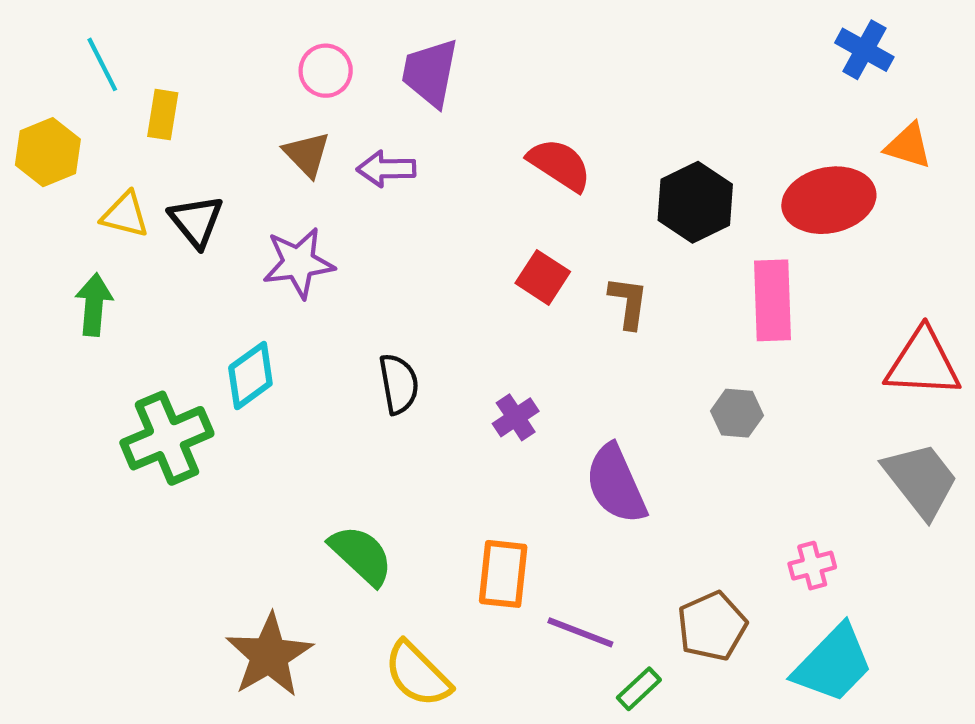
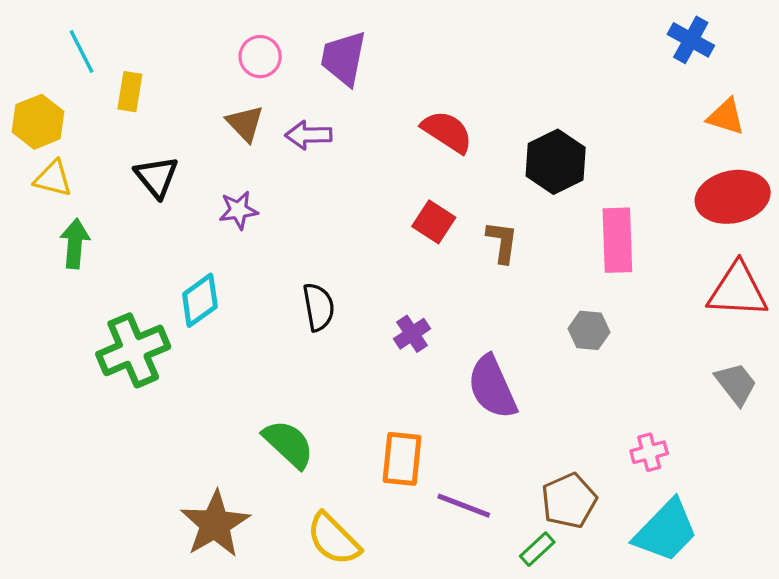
red ellipse: (829, 200) -> (733, 197), moved
yellow triangle: (125, 215) -> (53, 178), moved
purple star: (298, 263) -> (238, 210), size x0.7
gray trapezoid: (921, 480) -> (736, 384), size x0.7
green rectangle: (639, 689) -> (537, 549), moved

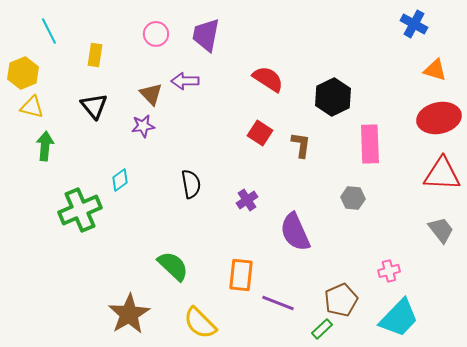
yellow rectangle: (130, 92) -> (95, 55), moved
brown triangle: (245, 123) -> (151, 94), moved
cyan diamond: (200, 300) -> (120, 180), size x0.7

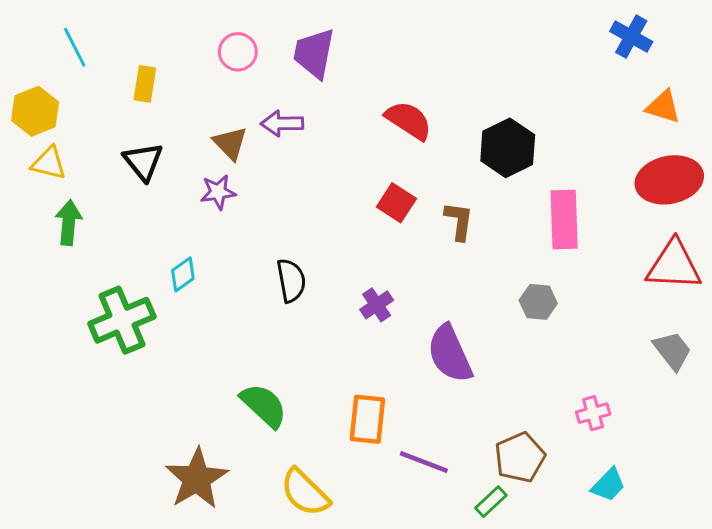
cyan trapezoid: (399, 318) -> (608, 485), size x0.6

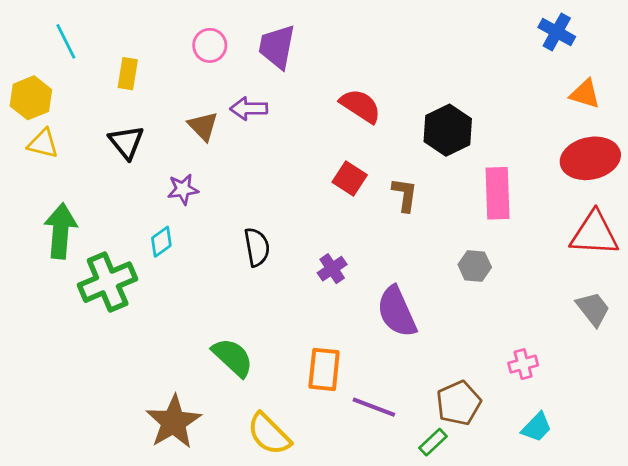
purple star: (218, 192) -> (183, 189), moved
green arrow: (69, 223) -> (61, 231), moved, size x1.4

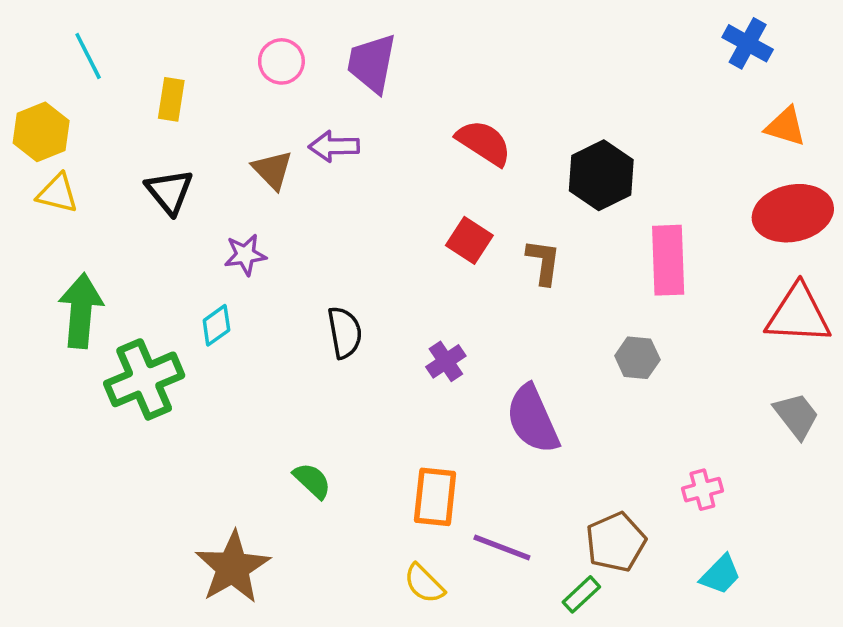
green semicircle: (233, 357) -> (312, 481), size x0.7
yellow semicircle: (269, 434) -> (424, 584), moved, size x0.7

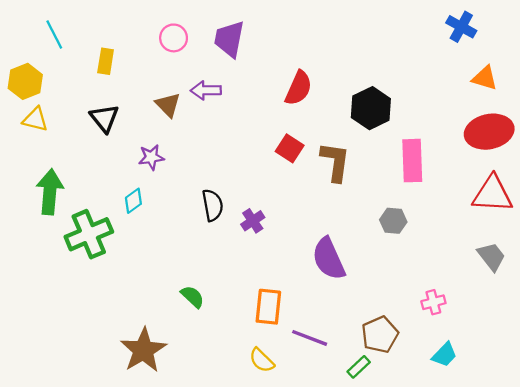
red semicircle: (484, 143) -> (298, 88), turned 81
brown L-shape: (543, 262) -> (335, 162), size x1.4
purple cross: (446, 361) -> (253, 221), moved

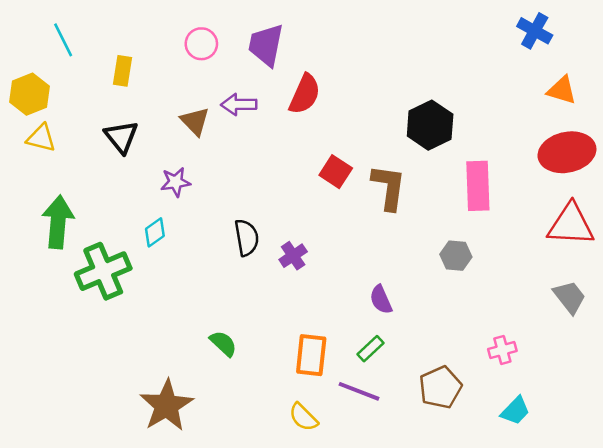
red semicircle: (298, 88) -> (305, 94), moved
purple semicircle: (329, 259) -> (381, 300), size x0.6
green rectangle: (359, 367) -> (371, 349), moved

